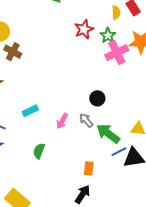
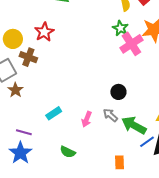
red star: (84, 29) -> (44, 32), moved
green semicircle: (39, 151) -> (68, 152), turned -77

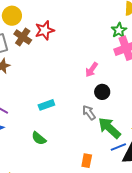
red star: (44, 32) -> (45, 30), moved
cyan rectangle: (54, 113) -> (46, 105), moved
pink arrow: (87, 119) -> (92, 70), moved

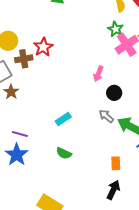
brown cross: (23, 37) -> (24, 59), turned -30

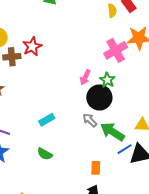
green star: (116, 29) -> (107, 80), moved
black circle: (114, 93) -> (99, 97), size x1.6

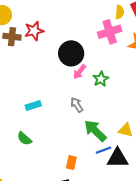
pink cross: (116, 50) -> (110, 32), moved
black circle: (99, 97) -> (71, 53), moved
gray arrow: (90, 120) -> (77, 105), moved

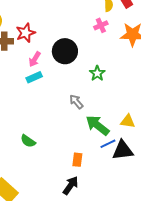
pink cross: (110, 32) -> (101, 25), size x0.6
pink arrow: (80, 72) -> (35, 59), moved
cyan rectangle: (33, 105) -> (34, 77), moved

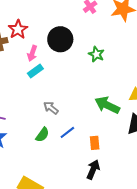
gray arrow: (76, 102) -> (51, 108), moved
green semicircle: (28, 141) -> (42, 135), turned -77
blue line: (108, 144) -> (67, 132), moved

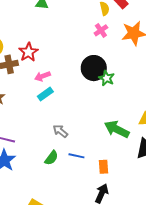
black circle: (60, 39) -> (94, 68), moved
pink arrow: (32, 53) -> (42, 76), turned 49
blue line: (67, 132) -> (76, 156), turned 49

